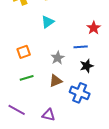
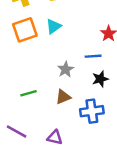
orange square: (24, 52) -> (25, 30), moved, size x1.5
blue cross: (80, 93) -> (92, 111), turned -30

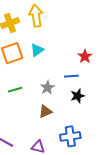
green line: (29, 93) -> (15, 90), moved
blue cross: (92, 111) -> (70, 136), moved

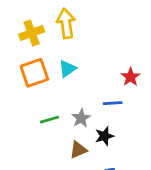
green line: (15, 90) -> (49, 120), moved
black star: (78, 96) -> (104, 136), moved

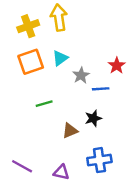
gray star: (81, 118) -> (81, 75), moved

